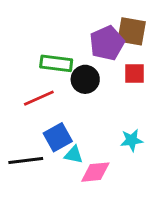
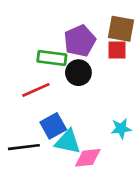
purple pentagon: (107, 43) -> (80, 41), moved
red square: (135, 74) -> (117, 50), moved
cyan triangle: (74, 155) -> (68, 142), size x1.5

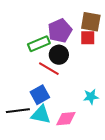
green rectangle: (52, 58) -> (39, 44), turned -30
red line: (36, 90) -> (49, 69), moved, turned 55
cyan triangle: (68, 142) -> (41, 115), moved

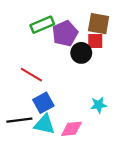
green rectangle: (39, 44) -> (42, 25), moved
black circle: (59, 55) -> (81, 53), moved
red line: (49, 69) -> (31, 75), moved

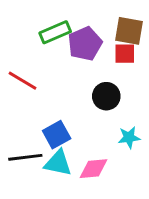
black circle: (81, 53) -> (106, 96), moved
red line: (31, 75) -> (22, 81), moved

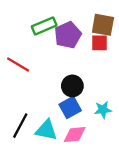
black circle: (106, 96) -> (72, 86), moved
blue square: (57, 135) -> (70, 107), moved
black line: (25, 157) -> (20, 126), turned -55

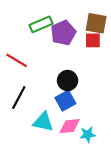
cyan star: (103, 110) -> (88, 135), moved
black line: (20, 126) -> (19, 97), moved

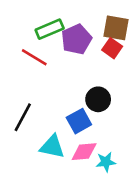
red square: (93, 40) -> (112, 48), turned 35
red line: (17, 60) -> (34, 57), moved
black circle: (68, 81) -> (98, 99), moved

